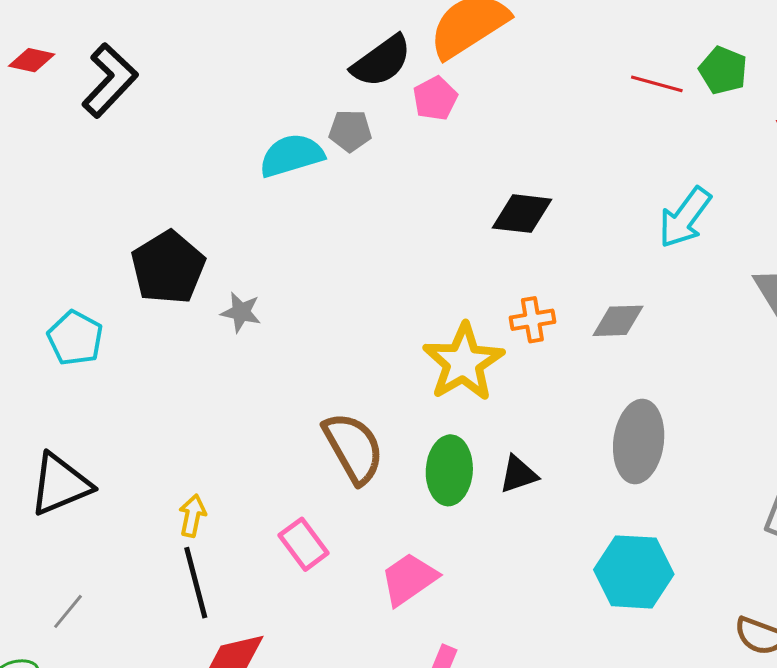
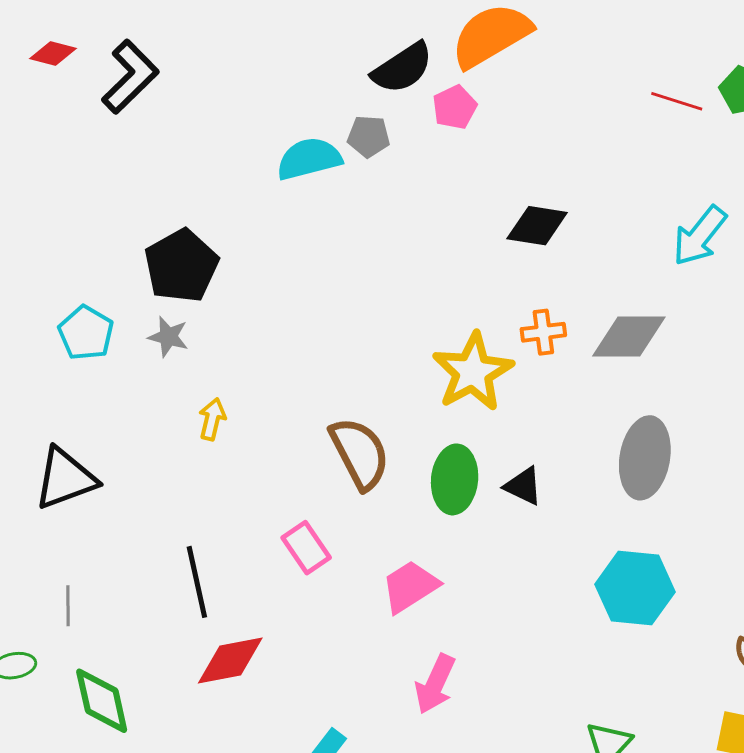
gray star: (241, 312) -> (168, 337), moved
gray diamond: (618, 321) -> (629, 337), size x1.4
black triangle: (518, 474) -> (523, 486), turned 42
yellow arrow: (192, 516) -> (212, 419), moved
gray line: (68, 611) -> (68, 606), turned -42

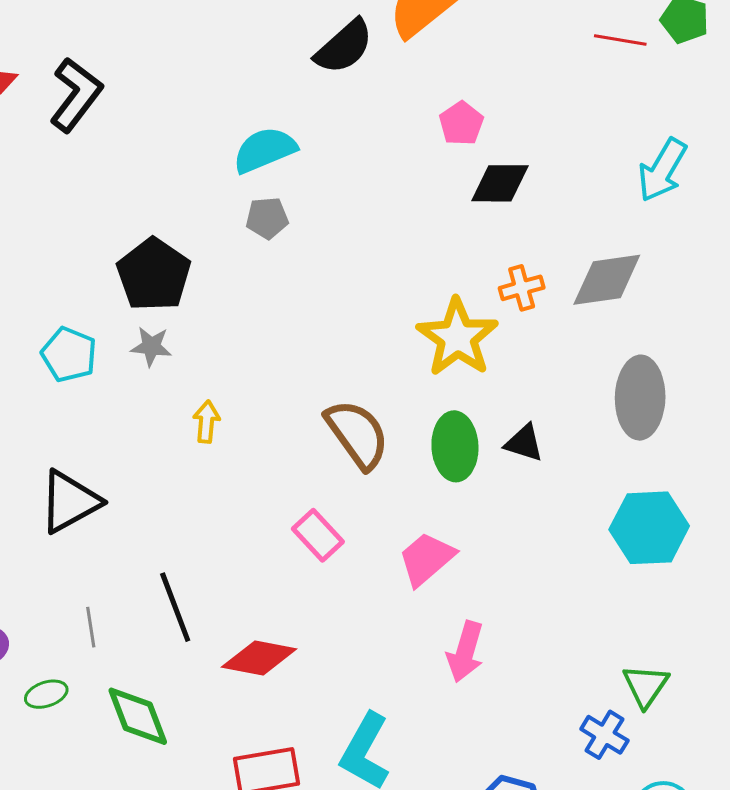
pink pentagon: (455, 107) -> (461, 123), moved
gray pentagon: (369, 136) -> (267, 218), moved
black line: (197, 582) -> (175, 607), moved
red diamond: (230, 661) -> (259, 658), turned 30

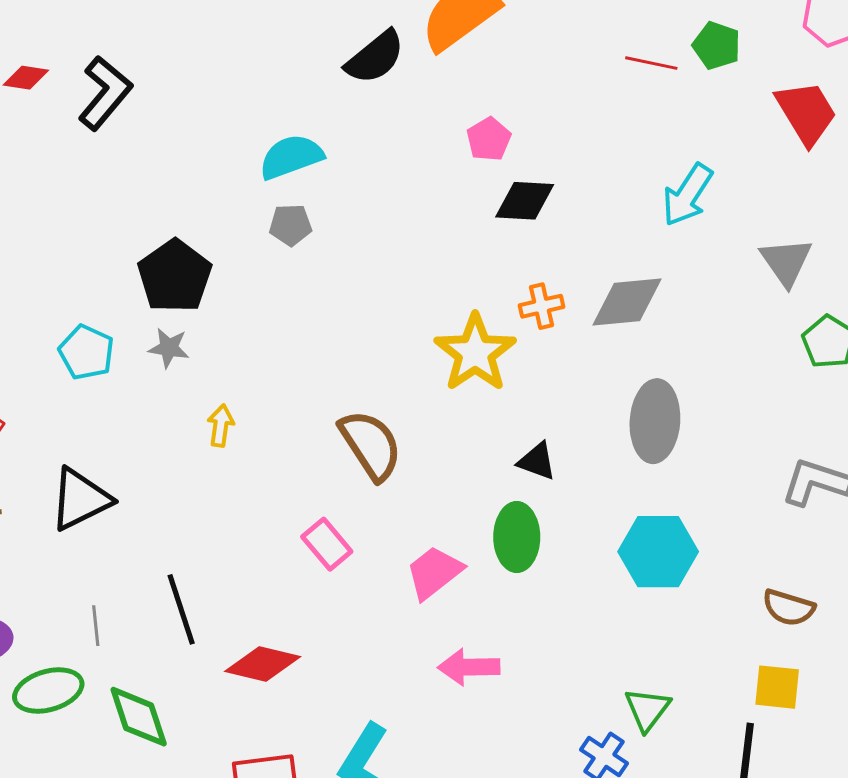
green ellipse: (455, 446) -> (517, 537), moved
pink arrow: (465, 652) -> (469, 667), turned 70
green ellipse: (46, 694) -> (48, 691), size x1.6

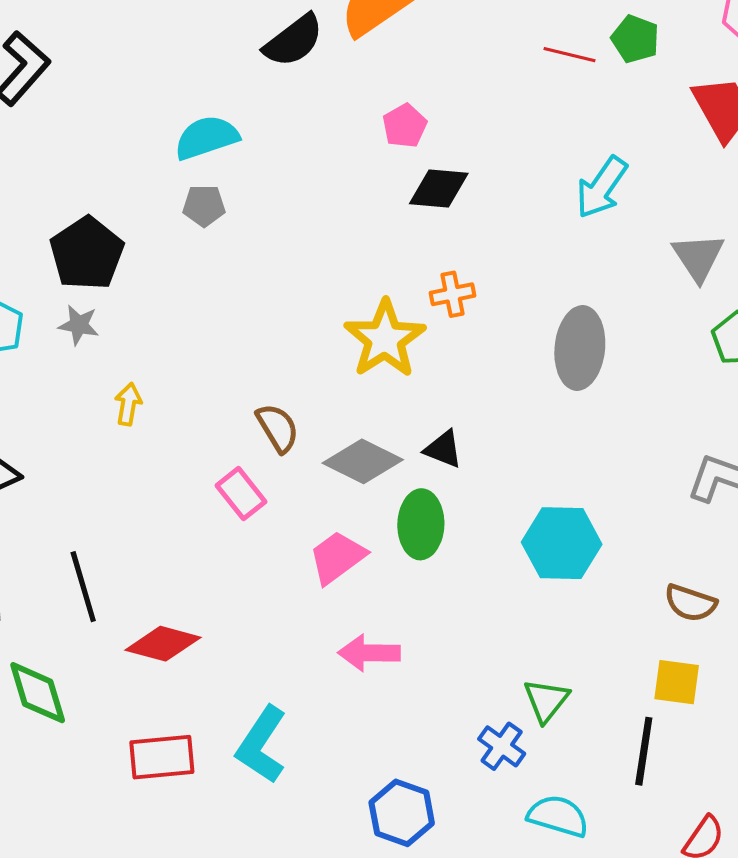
gray diamond: (627, 302) -> (363, 461), moved, turned 30
gray ellipse: (655, 421) -> (580, 348), moved
brown semicircle: (371, 445) -> (278, 428), size x0.7
pink rectangle: (327, 544) -> (241, 494), moved

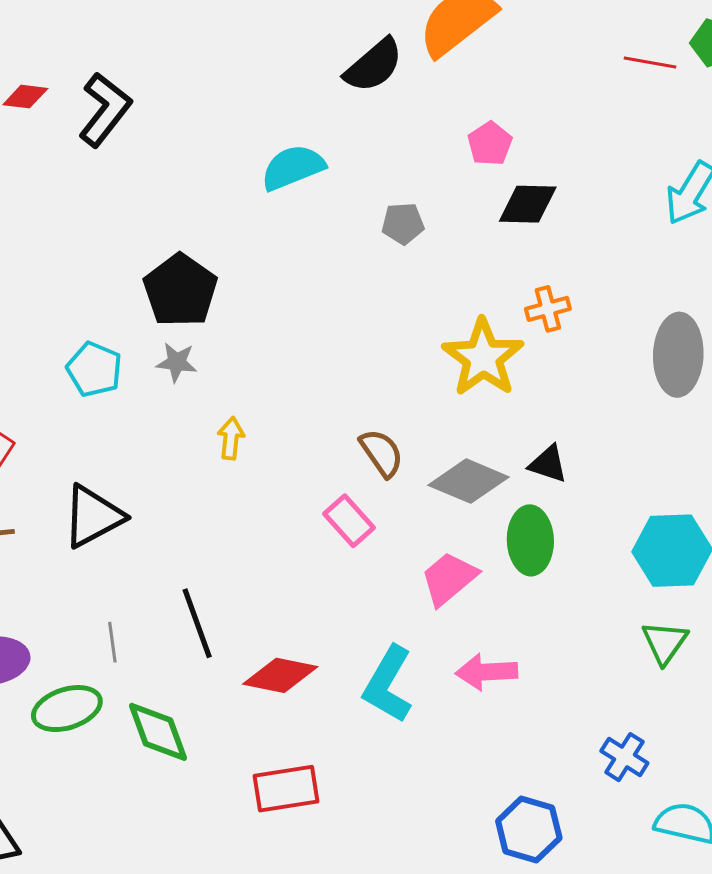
gray pentagon: (204, 206) -> (403, 224), moved
green triangle: (546, 700) -> (665, 642), moved
cyan L-shape: (262, 745) -> (388, 684), moved

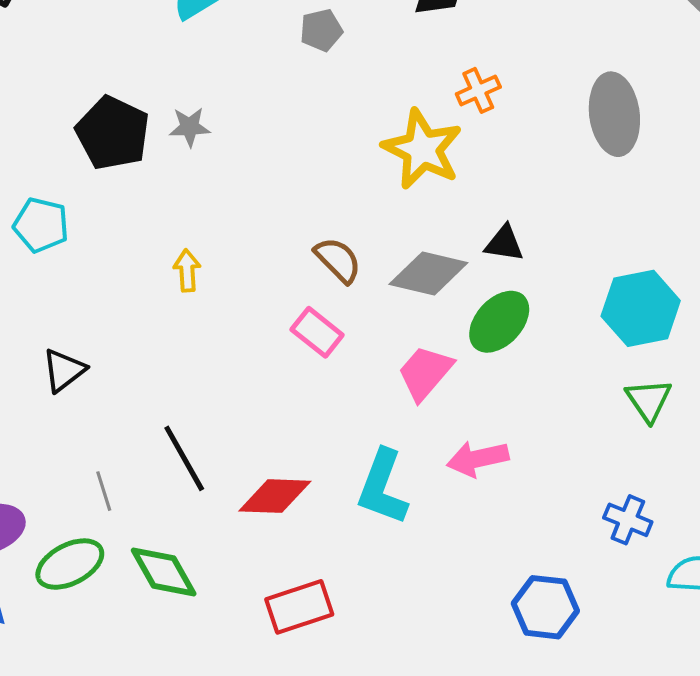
gray star: (177, 362) -> (190, 127), moved
black triangle: (93, 516) -> (64, 370), size x0.7
green ellipse: (530, 540) -> (499, 322), turned 54

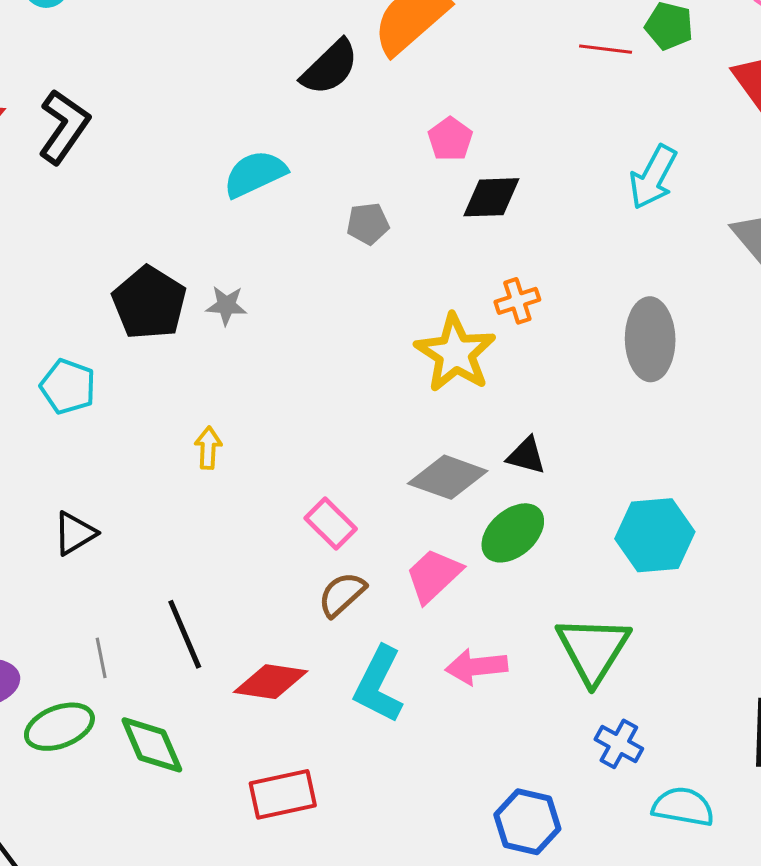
brown semicircle: (338, 260) -> (342, 594), moved, turned -94
green triangle: (649, 400) -> (593, 649), moved, size x1.6

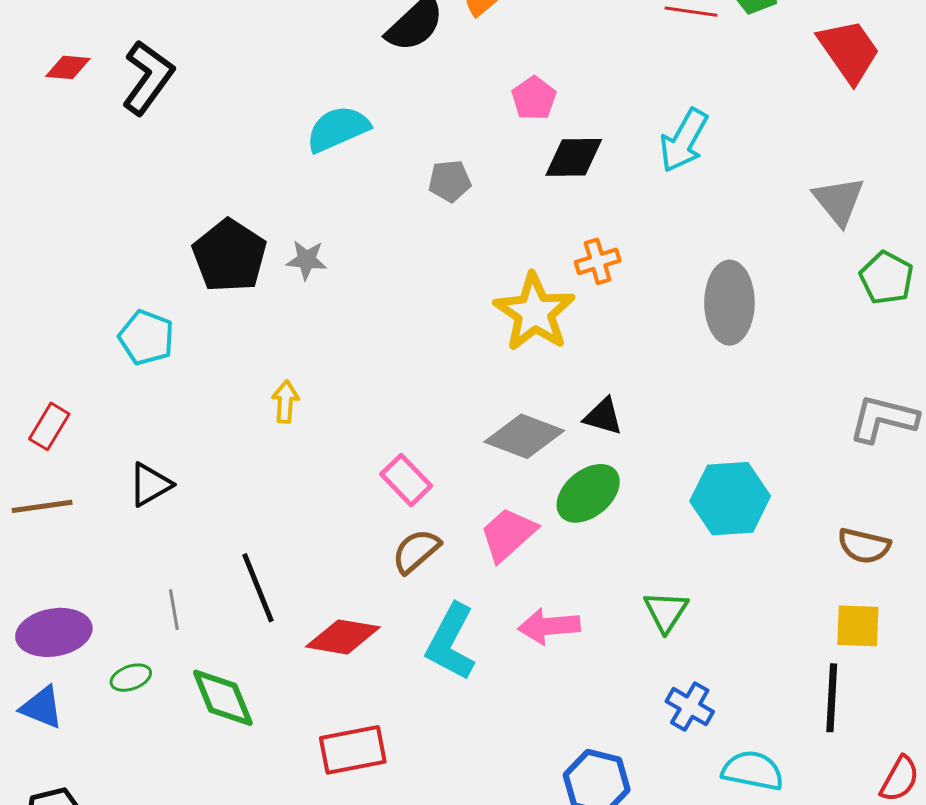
cyan arrow: (653, 177) -> (684, 141), moved
green triangle: (593, 649) -> (666, 611), size x0.6
green ellipse: (59, 727) -> (131, 678), size x0.6

